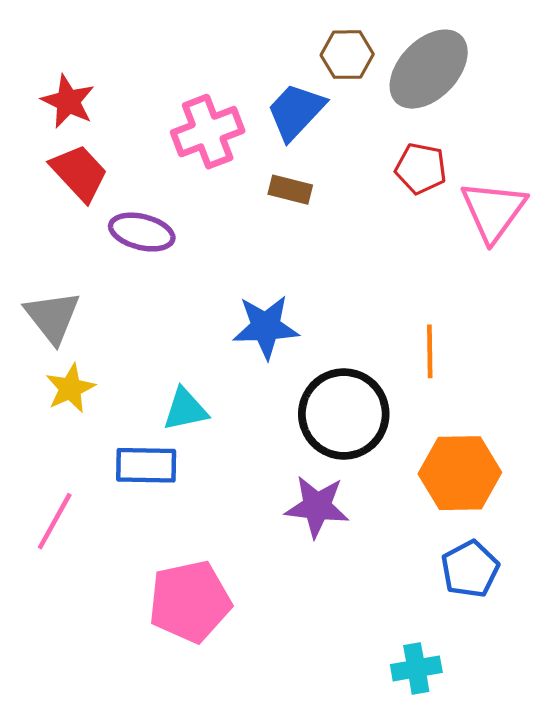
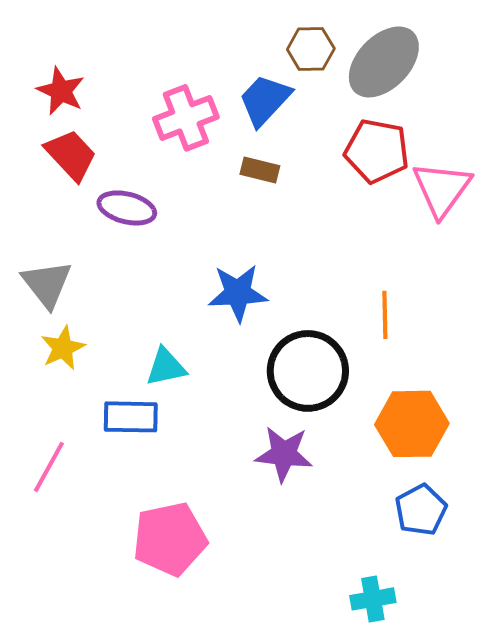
red pentagon: (421, 168) -> (377, 151), size x1.4

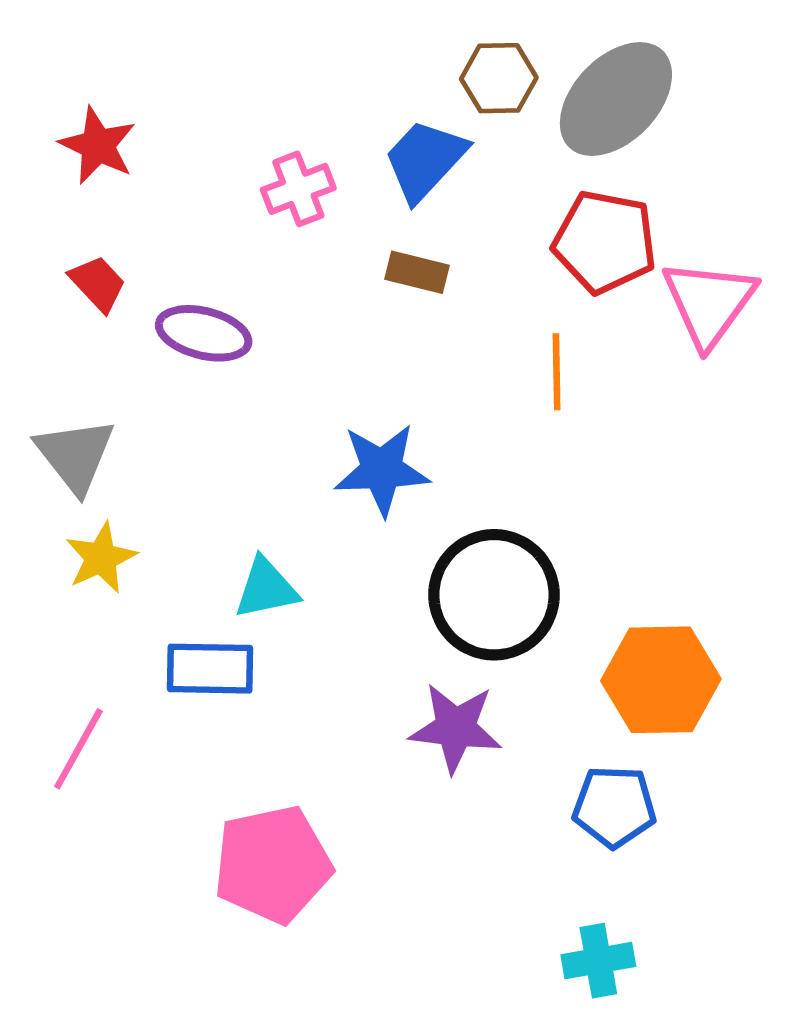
pink cross: (186, 118) -> (298, 189), size x0.7
red trapezoid: (71, 155) -> (98, 284), moved, size x0.7
orange line: (385, 315) -> (557, 372), moved
blue pentagon: (421, 510) -> (614, 807), moved, turned 30

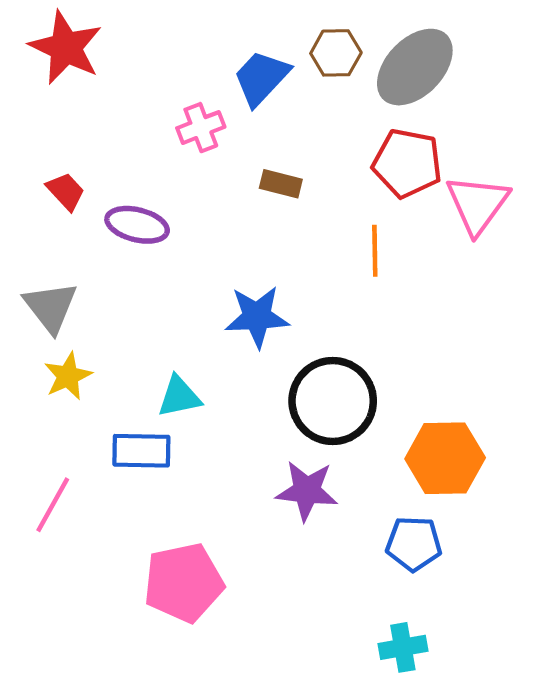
red star: (98, 146) -> (66, 48), moved, size x1.4
blue trapezoid: (425, 160) -> (261, 78), moved

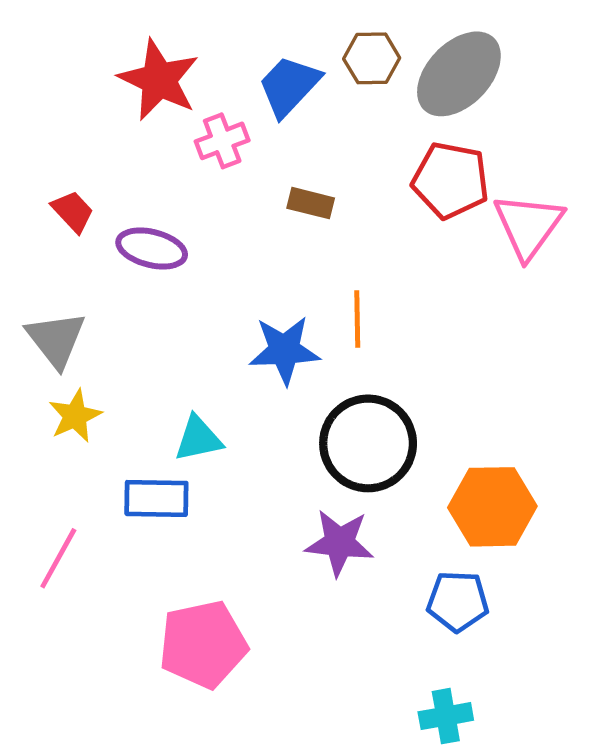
red star: (66, 48) -> (159, 80), moved
orange line: (375, 251) -> (357, 319), moved

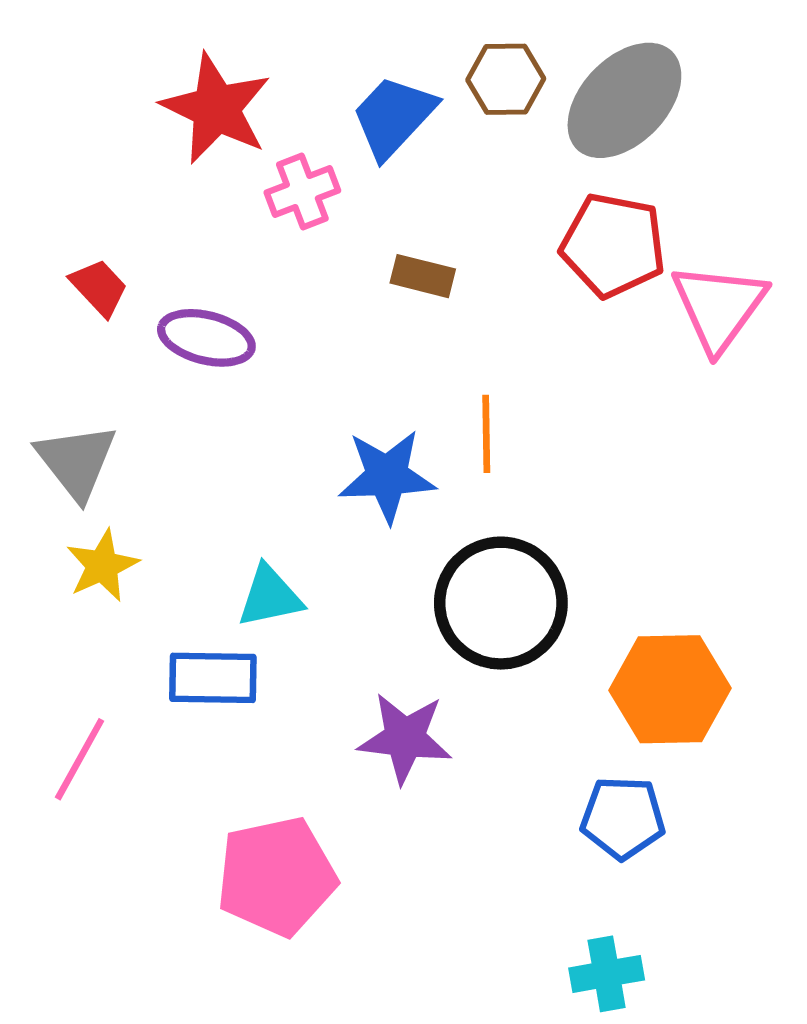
purple star: (339, 543) -> (405, 738), moved

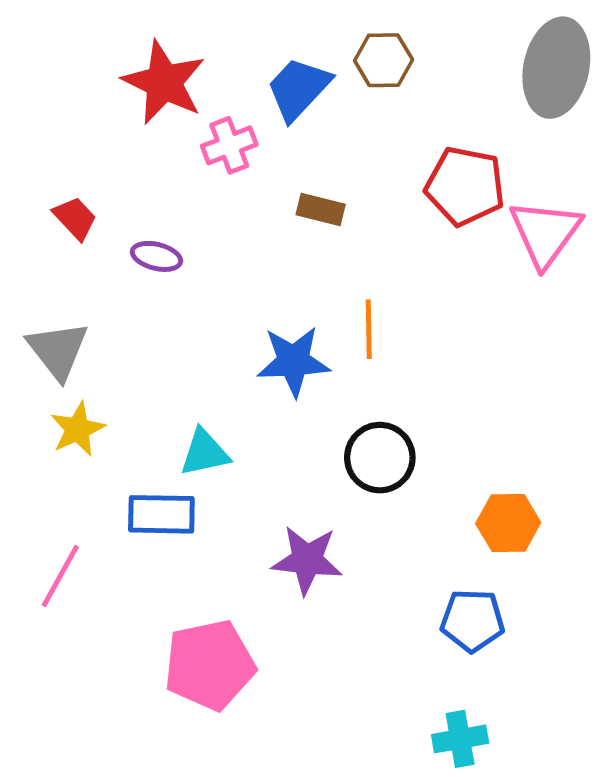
gray ellipse: (624, 100) -> (556, 68), moved, turned -32
purple ellipse: (206, 338) -> (156, 256), size x0.7
black circle: (501, 603) -> (380, 458), size x0.7
orange hexagon: (670, 689) -> (508, 523), size x0.7

